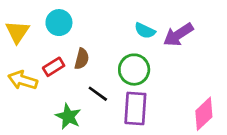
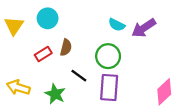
yellow arrow: (23, 80) -> (18, 87), moved

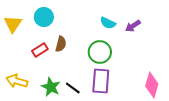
purple arrow: (144, 28) -> (133, 26), size x0.7
black line: (79, 76) -> (73, 88), moved
pink diamond: (164, 92) -> (152, 85), turned -30

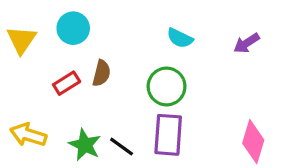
purple arrow: (133, 26) -> (247, 43), moved

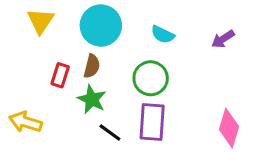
cyan circle: (73, 28) -> (101, 25), moved, size x1.4
yellow triangle: (22, 40) -> (41, 21), moved
red rectangle: (67, 83) -> (60, 75), turned -40
green star: (85, 145) -> (92, 99), moved

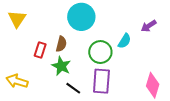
yellow triangle: (41, 21) -> (17, 19), moved
cyan circle: (101, 25) -> (81, 17), moved
cyan semicircle: (163, 35) -> (124, 41), moved, turned -84

